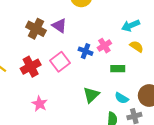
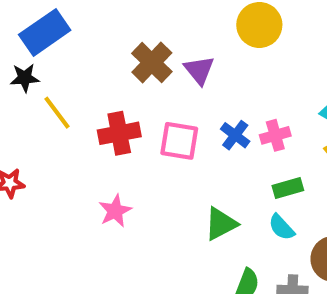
pink square: (60, 62) -> (179, 141), turned 30
green rectangle: (118, 69) -> (288, 188), turned -32
cyan semicircle: (122, 98) -> (282, 227), moved

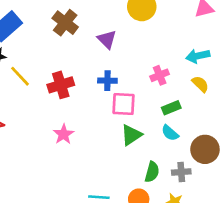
brown cross: (152, 63) -> (65, 23), moved
blue cross: (235, 135) -> (107, 81), moved, turned -30
pink square: (179, 141) -> (124, 104), moved

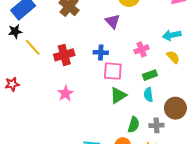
purple triangle: (107, 39) -> (113, 21), moved
cyan semicircle: (170, 133) -> (148, 95), turned 40

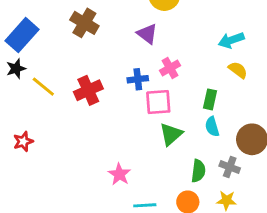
pink cross: (142, 49) -> (170, 68), moved
green rectangle: (150, 75) -> (210, 99), turned -48
pink star: (65, 93) -> (119, 174), moved
gray cross: (156, 125) -> (230, 167), turned 32

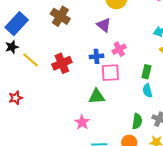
green triangle: (171, 134) -> (97, 96), moved, turned 36

